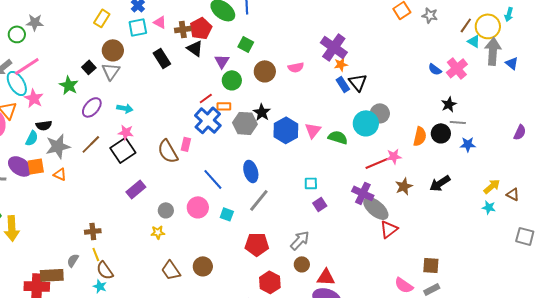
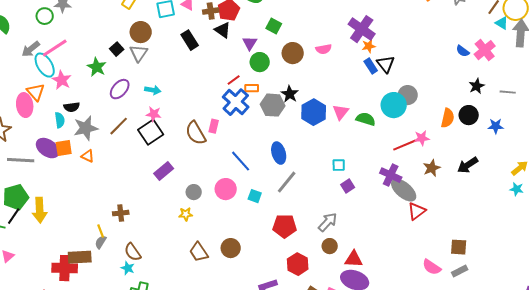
gray line: (458, 122) -> (508, 92), moved
cyan semicircle: (32, 138) -> (60, 120), turned -35
yellow line: (96, 254) -> (101, 231), moved

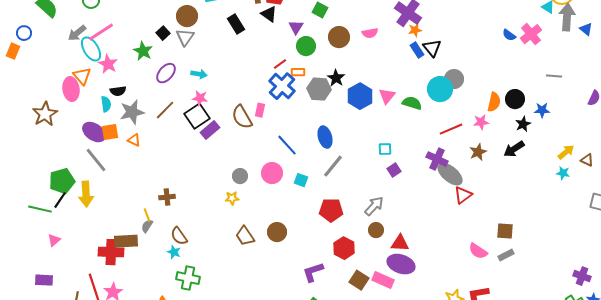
black star: (477, 86) -> (523, 124), moved
pink star: (422, 138) -> (481, 122), moved
gray line: (21, 160) -> (96, 160), moved, turned 48
purple rectangle: (164, 171) -> (210, 130), moved

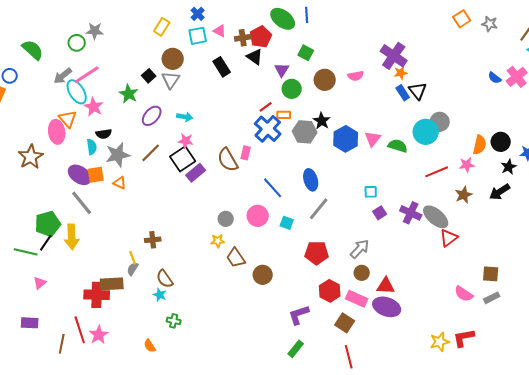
purple cross: (437, 159) -> (411, 213), moved
brown trapezoid: (245, 236) -> (236, 258), moved
green cross: (188, 278) -> (174, 321), size x0.6
pink rectangle: (383, 280) -> (357, 299), moved

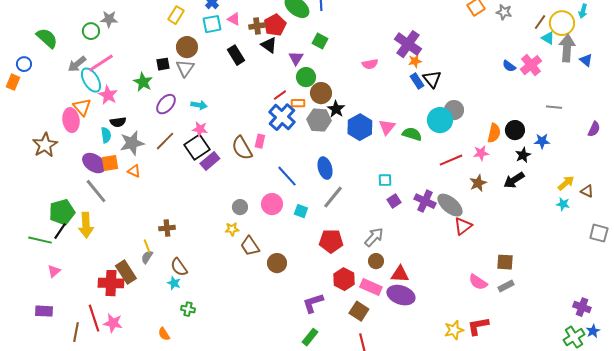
black square: (149, 76) -> (163, 64), turned 32
brown circle: (325, 80) -> (321, 93), moved
brown rectangle: (112, 284) -> (126, 272), turned 60
pink star: (99, 335) -> (113, 323), turned -30

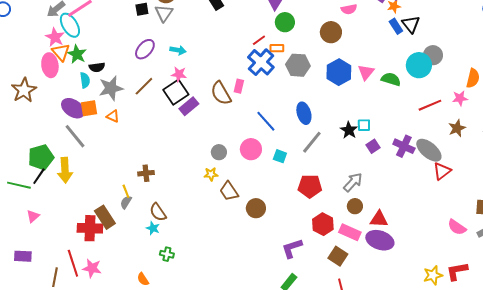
green star: (143, 82) -> (77, 54), moved
brown circle: (321, 93) -> (331, 32), moved
pink star: (108, 95) -> (55, 37), moved
black star: (336, 109) -> (349, 130), moved

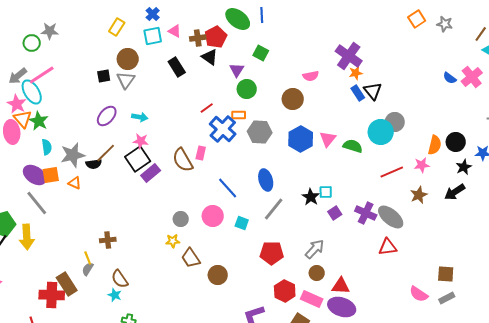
red line: (259, 40) -> (207, 108), moved
black semicircle: (97, 67) -> (94, 164), moved
red triangle: (442, 171) -> (388, 247), moved, turned 30

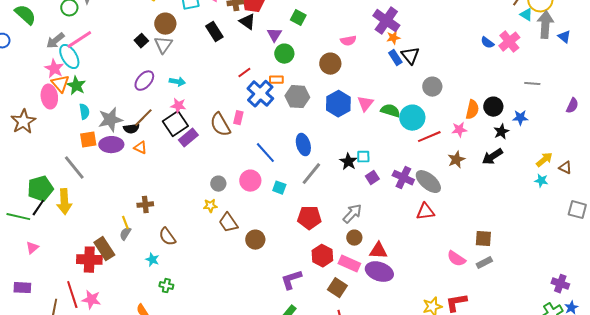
black square: (104, 76) -> (141, 41), turned -32
cyan circle: (381, 132) -> (412, 118), moved
purple ellipse: (35, 175) -> (111, 145), moved, turned -35
orange triangle: (75, 183) -> (140, 148), moved
brown semicircle: (120, 279) -> (167, 237), moved

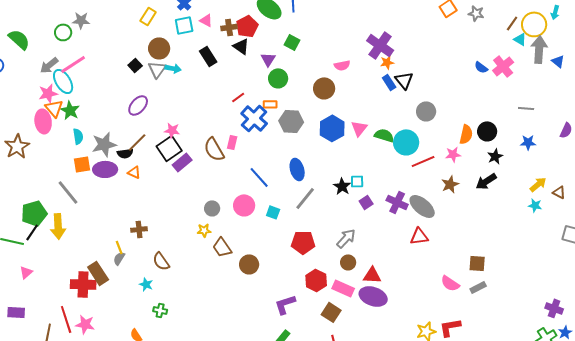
pink star: (54, 69) -> (48, 93), turned 30
cyan arrow: (177, 82) -> (173, 68), moved
blue star: (520, 118) -> (528, 142), moved

